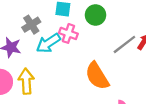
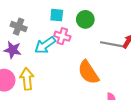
gray cross: (31, 25) -> (19, 27), moved, turned -35
gray line: (124, 44) -> (111, 44), turned 50

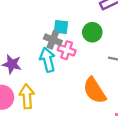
gray cross: (19, 27) -> (53, 40), moved
cyan arrow: (45, 45) -> (48, 60), turned 110

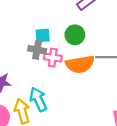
cyan arrow: (48, 60) -> (38, 99), moved
orange semicircle: (95, 90) -> (80, 64), moved, turned -56

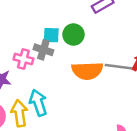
green circle: (75, 35) -> (73, 35), moved
pink cross: (53, 58) -> (23, 59), moved

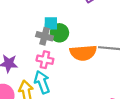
green circle: (73, 35) -> (59, 33), moved
pink cross: (23, 59) -> (45, 60), moved

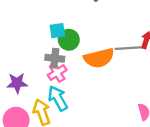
gray cross: (45, 36) -> (55, 58), moved
pink cross: (45, 60) -> (57, 73), turned -35

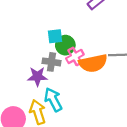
pink cross: (57, 73) -> (75, 56), moved
purple star: (17, 83) -> (37, 76), moved

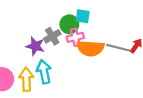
cyan square: (55, 36) -> (83, 16), moved
gray cross: (52, 62) -> (52, 36), turned 35

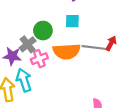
cyan square: (83, 16) -> (72, 21), moved
pink cross: (75, 37) -> (39, 59), moved

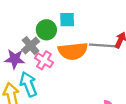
cyan square: (72, 21) -> (67, 20), moved
pink cross: (39, 59) -> (44, 60), turned -35

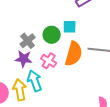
gray cross: (31, 46) -> (28, 41), moved
orange semicircle: (73, 51) -> (74, 54), turned -70

